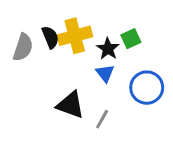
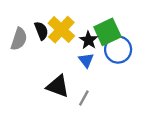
yellow cross: (75, 36) -> (61, 30), turned -32
green square: (131, 39) -> (107, 32), size x1.6
blue circle: (147, 88) -> (118, 50), moved

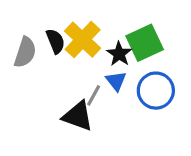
blue circle: (118, 50) -> (156, 91), moved
gray line: (84, 98) -> (94, 95), moved

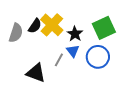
black semicircle: (55, 41) -> (35, 26), turned 56
green square: (145, 43) -> (104, 28), moved
black triangle: (78, 116) -> (36, 73), moved

